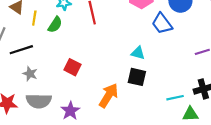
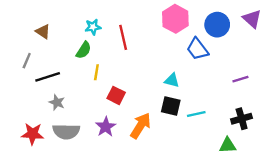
yellow line: (34, 18) -> (96, 72), moved
red square: (73, 67) -> (116, 95), moved
cyan line: (175, 98) -> (196, 114), moved
purple star: (70, 111) -> (106, 127), moved

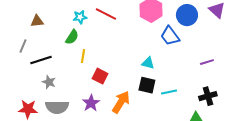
brown triangle: (43, 32) -> (37, 21), turned -40
red line: (123, 37) -> (106, 14), moved, turned -50

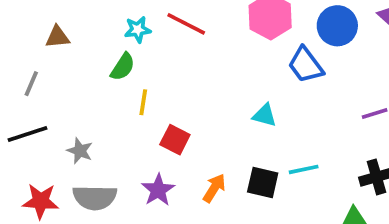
black line: (41, 60) -> (28, 134), moved
black square: (147, 85) -> (263, 183), moved
orange arrow: (121, 102) -> (214, 188), size x0.7

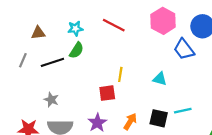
cyan star: (138, 29) -> (75, 28), moved
yellow line: (143, 102) -> (120, 74), moved
black line: (28, 134) -> (52, 62), moved
red square: (175, 140) -> (107, 93), turned -35

